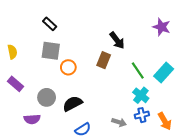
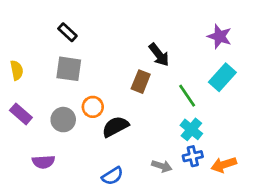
orange circle: (68, 67) -> (93, 107), moved
cyan rectangle: (164, 73) -> (222, 77), moved
gray circle: (47, 97) -> (63, 120), moved
black semicircle: (72, 104) -> (115, 127), moved
orange arrow: (165, 121) -> (224, 165), turned 102

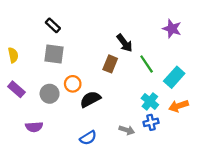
cyan rectangle: (222, 77) -> (174, 77), moved
green line: (187, 96) -> (147, 64), moved
orange arrow: (224, 165) -> (179, 106), moved

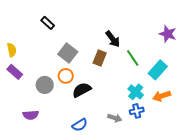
purple star: (172, 29) -> (168, 34), moved
gray square: (54, 54) -> (68, 53), moved, turned 30
purple rectangle: (16, 89) -> (15, 72), moved

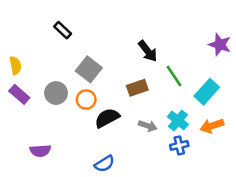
brown rectangle: (100, 58) -> (137, 88), moved, turned 49
gray circle: (45, 85) -> (56, 93), moved
gray arrow: (115, 118) -> (148, 126), moved

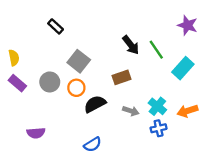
purple star: (220, 45) -> (187, 25), moved
green line: (174, 76) -> (156, 50), moved
cyan rectangle: (207, 92) -> (183, 68), moved

